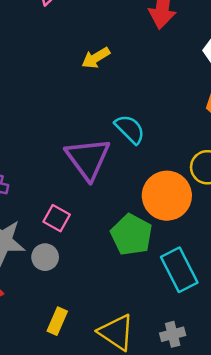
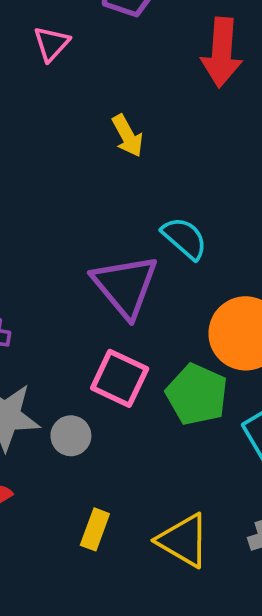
yellow arrow: (96, 58) -> (127, 136), turned -84
pink square: (57, 218) -> (120, 378), moved, size x1.4

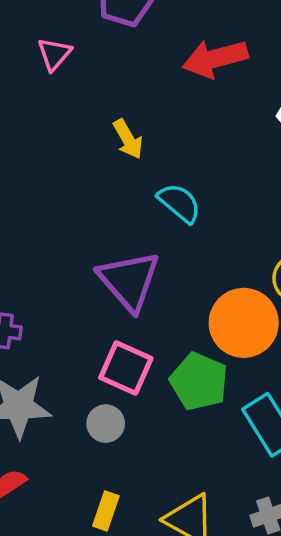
red arrow: (222, 52) -> (215, 59), turned 72
cyan semicircle: (185, 238) -> (179, 203), moved
gray circle: (71, 436) -> (106, 424), moved

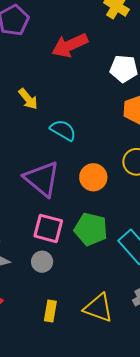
orange circle: (244, 323) -> (93, 177), moved, size x0.7

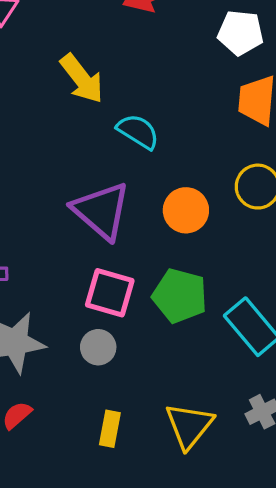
yellow arrow: (28, 99) -> (82, 79), size x1.4
yellow triangle: (98, 308) -> (189, 426), turned 48

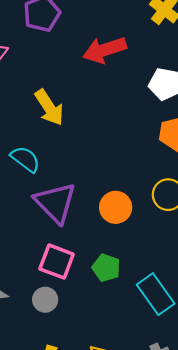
cyan semicircle: (138, 132) -> (25, 159), moved
green pentagon: (180, 296) -> (106, 268), size x0.7

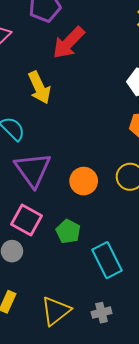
red arrow: (105, 50) -> (69, 43), moved, turned -36

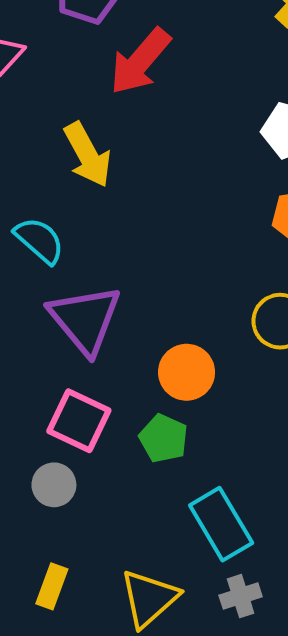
orange circle: (84, 181) -> (187, 372), moved
cyan rectangle: (107, 260) -> (221, 524), moved

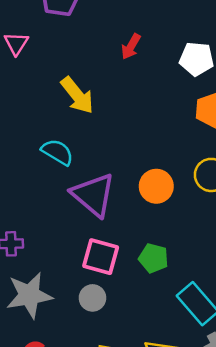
red arrow: (140, 61) -> (131, 47), moved, size x0.6
orange circle: (187, 372) -> (156, 186), moved

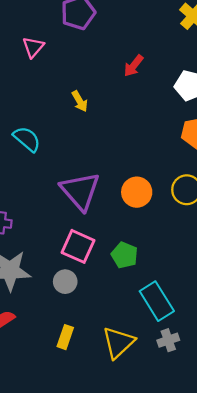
yellow arrow: (77, 95) -> (80, 101), size x0.6
cyan semicircle: (57, 152) -> (27, 139), moved

